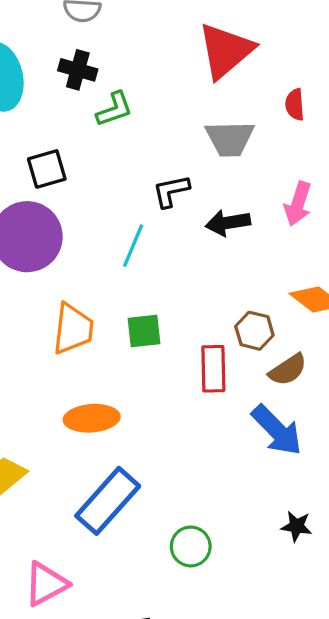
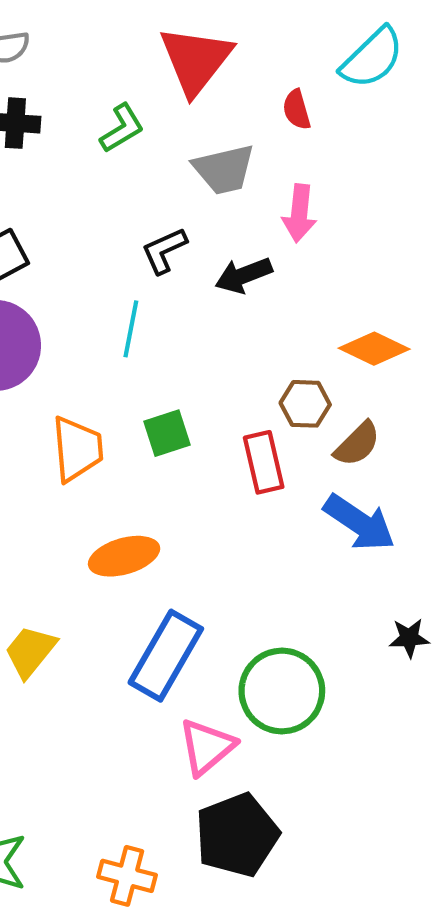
green L-shape: (114, 109) -> (122, 128), moved
pink arrow: (298, 204) -> (299, 213), moved
green circle: (191, 546) -> (282, 691), size x1.6
pink triangle: (46, 584) -> (207, 747), moved

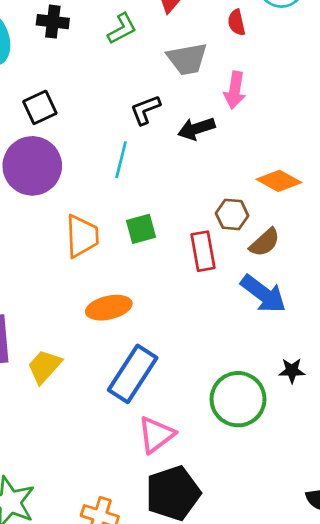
green circle: (282, 691) -> (238, 399), moved

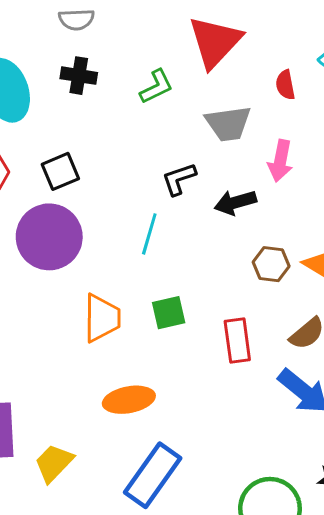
brown hexagon: (232, 214) -> (271, 264), moved

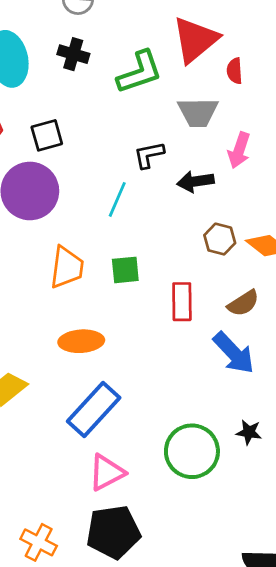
red semicircle: (285, 85) -> (235, 71), moved
green L-shape: (156, 87) -> (139, 72), size x1.5

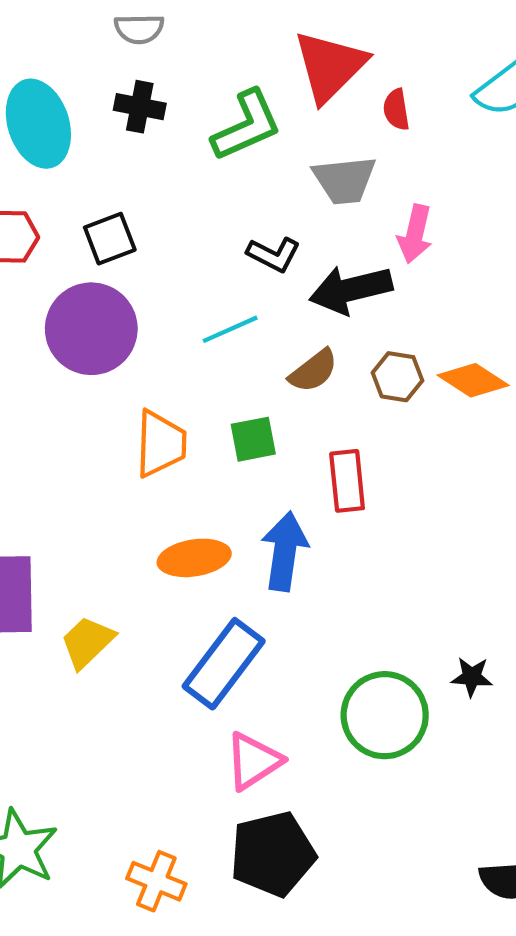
black L-shape: (149, 155) -> (274, 254), turned -136
black arrow: (195, 181) -> (351, 290), size x1.4
cyan line: (117, 199) -> (230, 329), turned 48
brown semicircle: (243, 303) -> (313, 371), moved
blue arrow: (234, 353) -> (285, 551), moved, turned -123

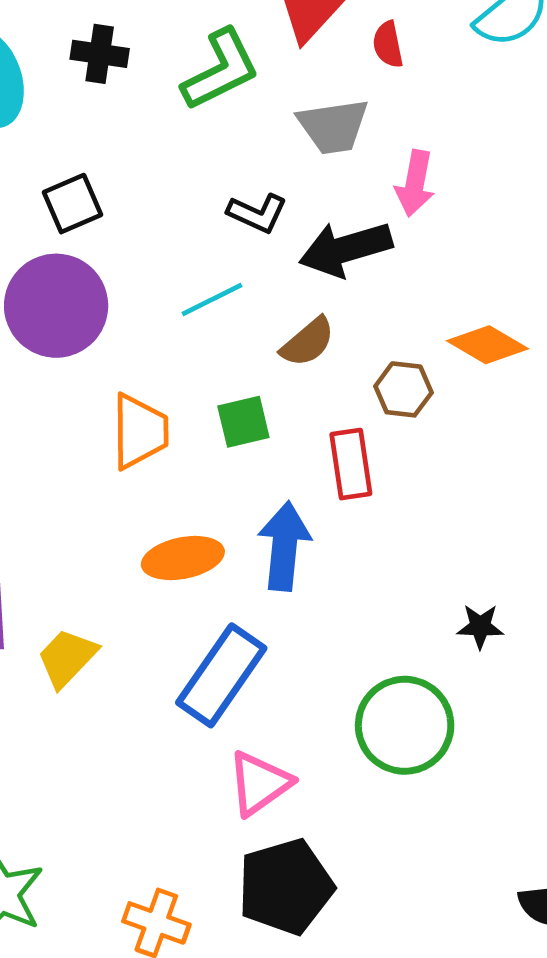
brown hexagon: (397, 377) -> (403, 389), moved
black star: (472, 677) -> (480, 626), moved

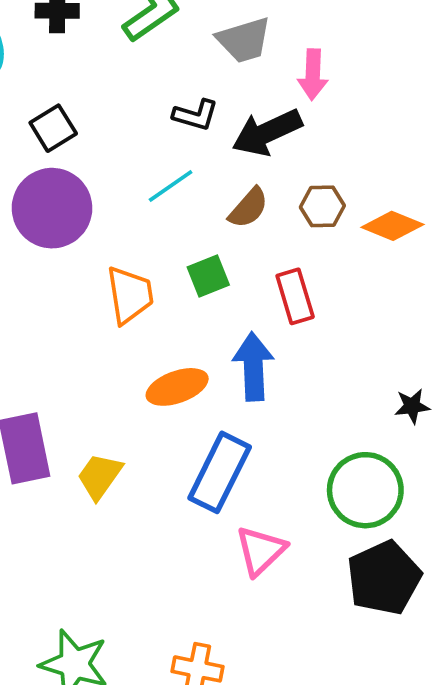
orange diamond: (488, 345) -> (392, 226), moved
brown hexagon: (403, 389) -> (322, 206), moved
black pentagon: (286, 887) -> (384, 578), moved

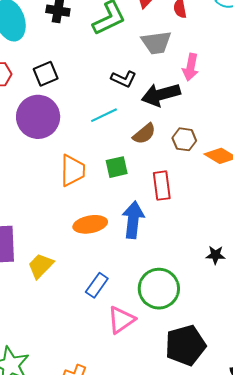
blue rectangle: (220, 472) -> (97, 285), moved, size x0.6
green circle: (365, 490) -> (159, 289), moved

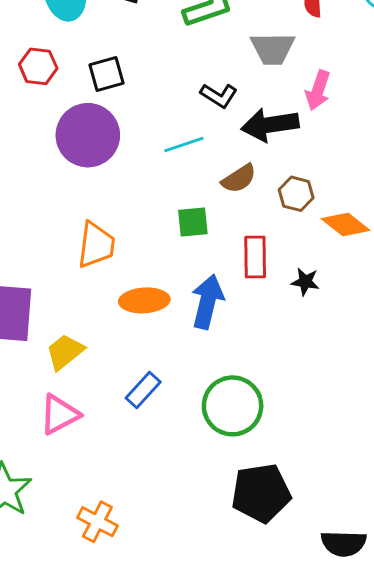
orange trapezoid: (73, 170) -> (96, 245), moved
black star: (216, 255) -> (305, 282), moved
pink triangle: (121, 320) -> (59, 414), moved

